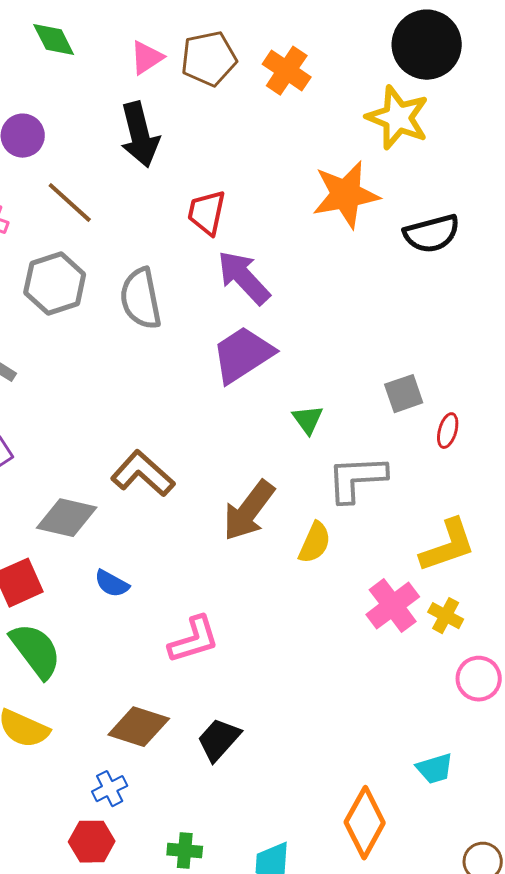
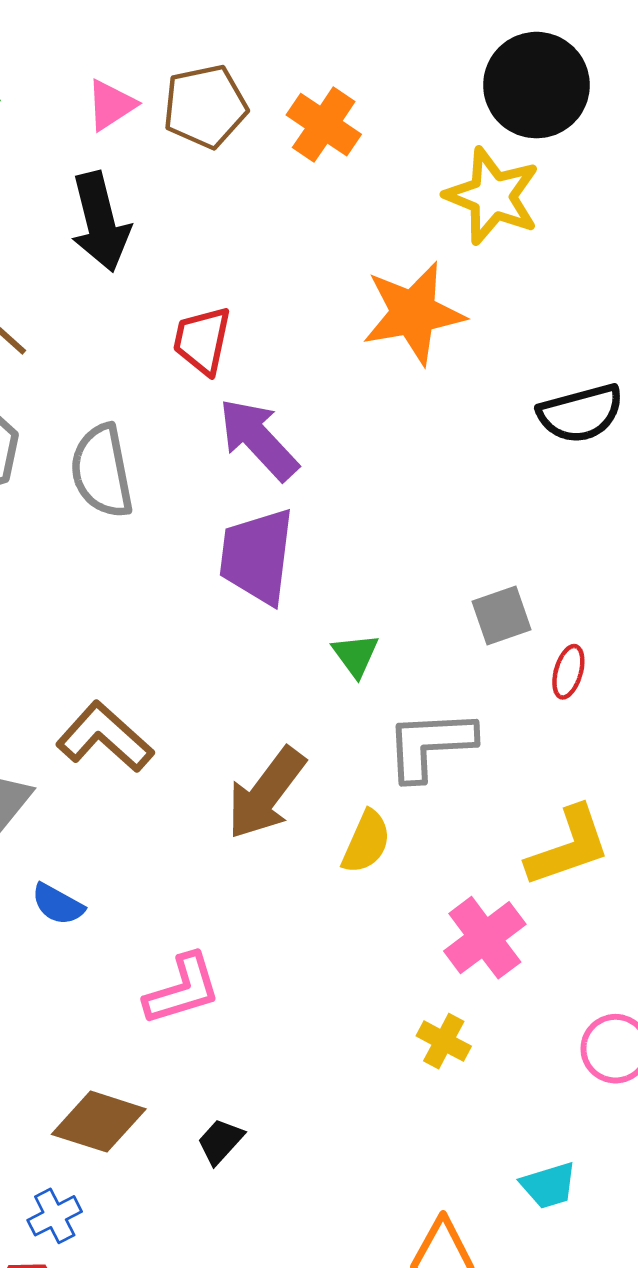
black semicircle: (432, 234) -> (581, 413), moved
purple trapezoid: (243, 355) -> (257, 556), turned -50
yellow cross: (446, 616) -> (444, 1041), moved
black trapezoid: (219, 740) -> (220, 1141), size x0.7

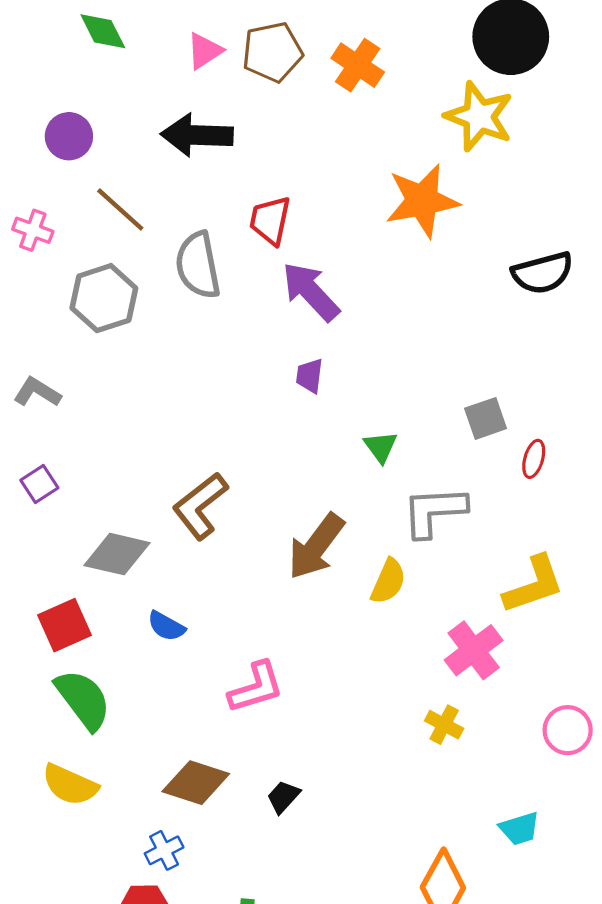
black arrow: (100, 222) -> (197, 135), turned 106
gray semicircle: (102, 471) -> (198, 265), moved
purple trapezoid: (257, 556) -> (310, 376), size x0.5
brown L-shape: (105, 737) -> (200, 506), turned -80

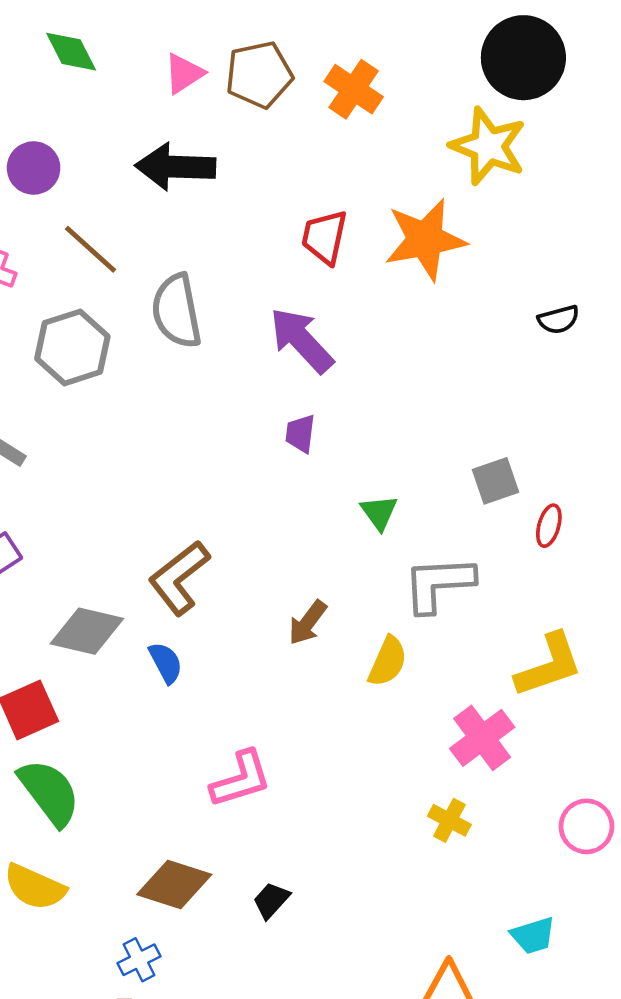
red trapezoid: (270, 220) -> (325, 237), moved
black semicircle: (542, 273) -> (559, 320), size x0.6
brown arrow: (316, 546) -> (308, 623), size x0.6
blue semicircle: (166, 626) -> (166, 663), moved, turned -147

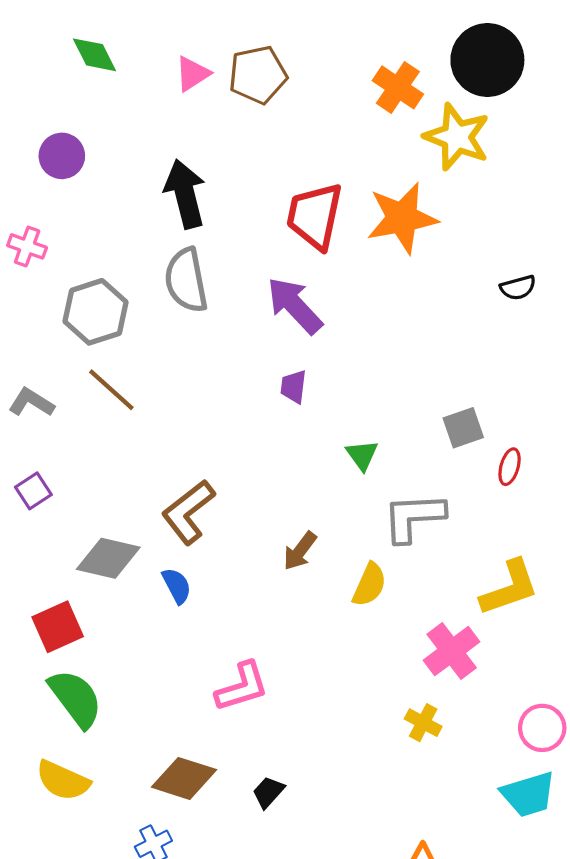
orange cross: (354, 89) -> (398, 87), moved
black arrow: (175, 167) -> (185, 194), moved, turned 74
red trapezoid: (325, 237) -> (315, 216), size x1.4
brown line: (91, 249) -> (111, 390), moved
cyan trapezoid: (533, 936) -> (528, 794), moved, size x1.4

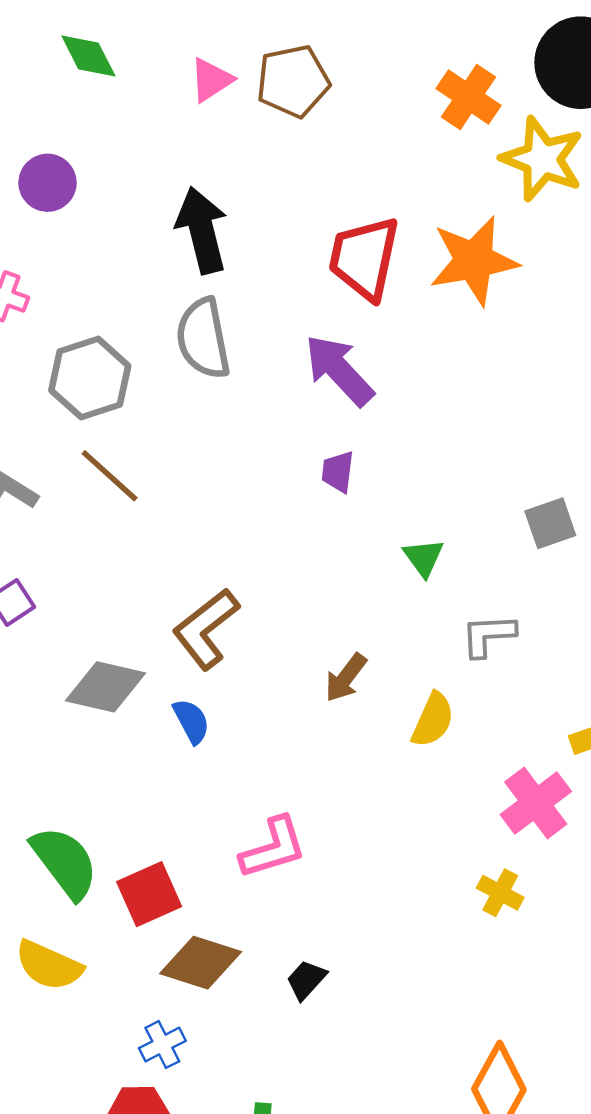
gray L-shape: (414, 517) -> (488, 635), size x0.7
red square: (58, 627) -> (149, 894), moved

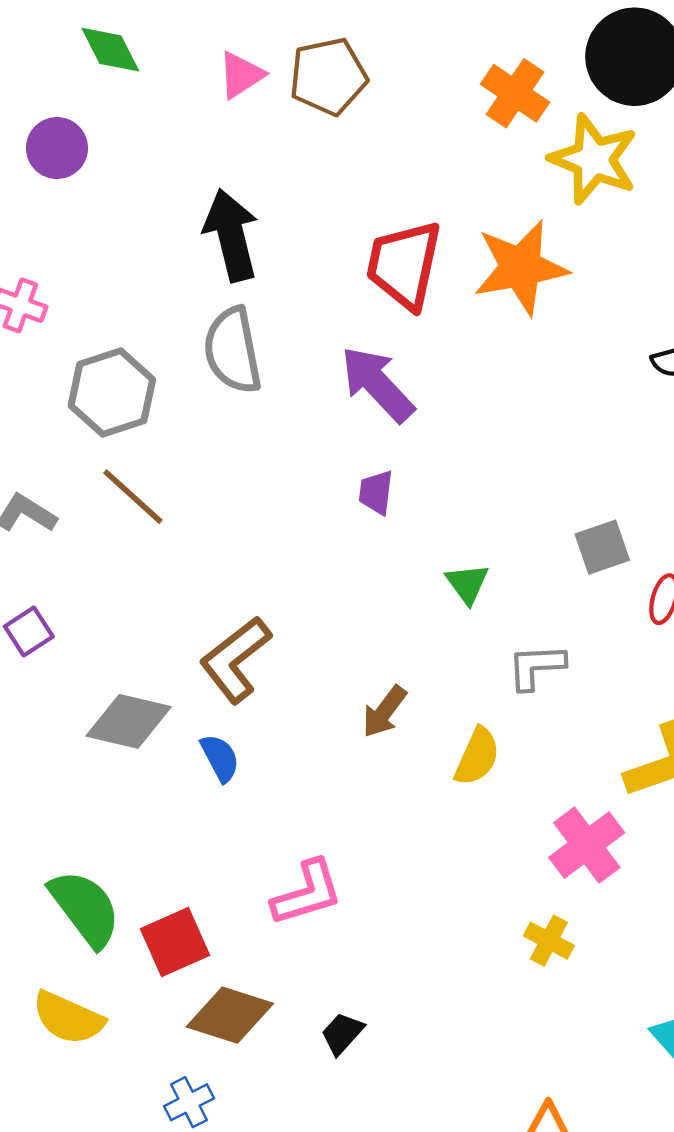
purple circle: (48, 183) -> (57, 148), moved

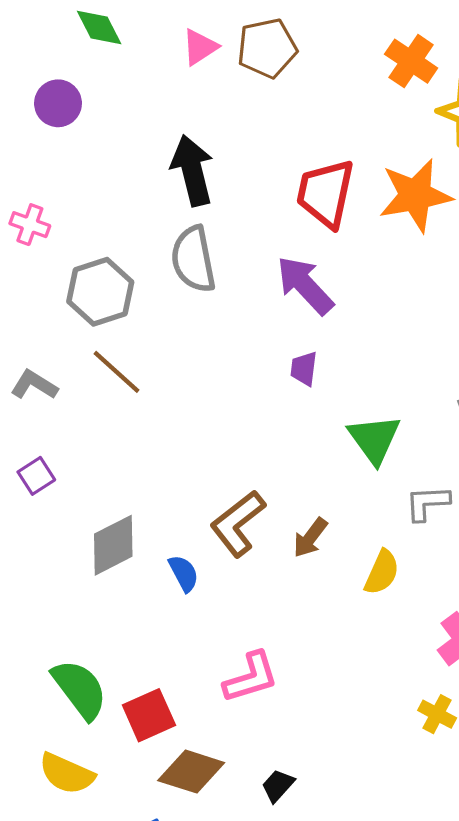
green triangle: (467, 584) -> (374, 439), size x1.6
brown L-shape: (235, 660) -> (238, 524), moved
gray diamond: (129, 721) -> (113, 545), turned -40

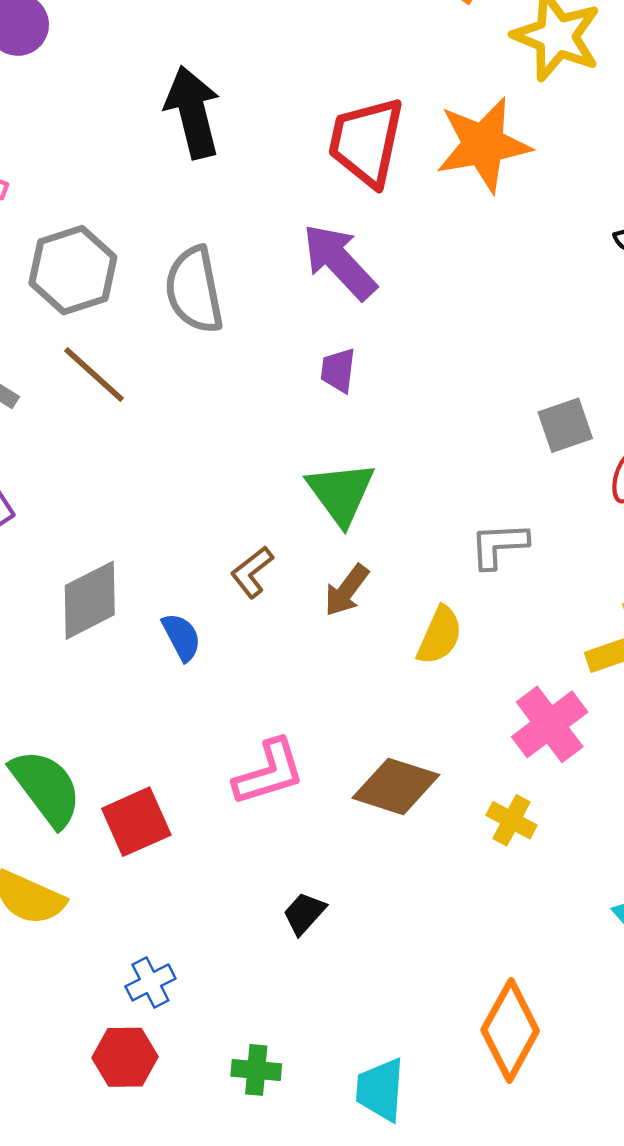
gray semicircle: (193, 259) -> (194, 290), moved
green triangle: (374, 439) -> (341, 493), moved
brown L-shape: (238, 524) -> (252, 572), size x0.6
brown diamond: (191, 772) -> (396, 786), moved

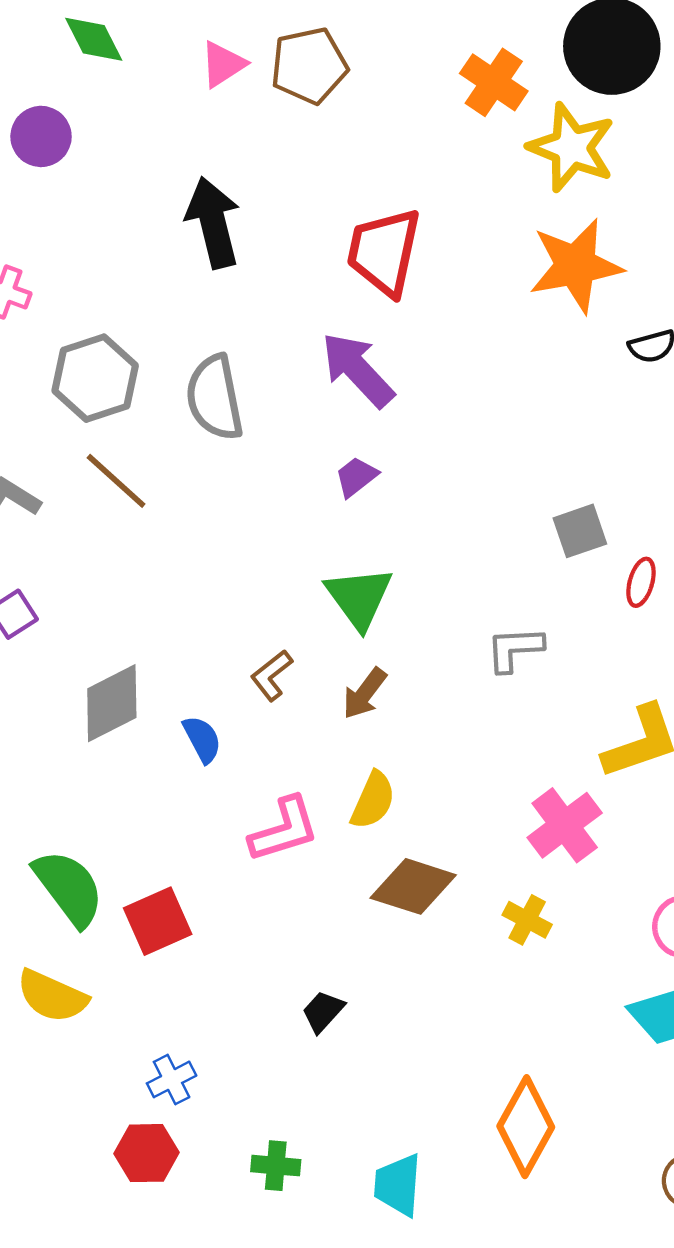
orange star: (483, 145) -> (576, 266), moved
purple trapezoid: (338, 370) -> (356, 477), turned 45
yellow semicircle: (440, 635) -> (373, 800), moved
pink L-shape: (269, 772) -> (284, 829), moved

